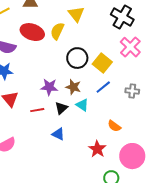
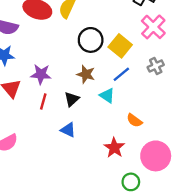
purple star: (49, 87) -> (41, 74), moved
gray cross: (132, 91) -> (156, 66), moved, turned -32
cyan triangle: (82, 105) -> (107, 96), moved
red line: (37, 110) -> (43, 101), turned -64

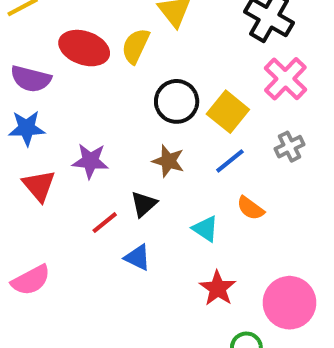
cyan triangle: (107, 96) -> (205, 229), moved
red line: (43, 101) -> (105, 223), moved, turned 35
orange semicircle: (134, 120) -> (250, 208), moved

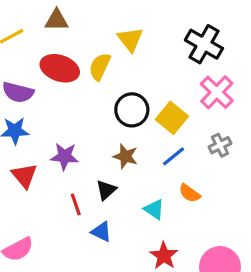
red line: (105, 223) -> (76, 204), turned -70

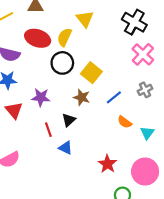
black circle: (132, 110) -> (62, 63), moved
yellow square: (172, 118) -> (91, 73), moved
cyan triangle: (154, 209) -> (147, 133), moved, turned 32

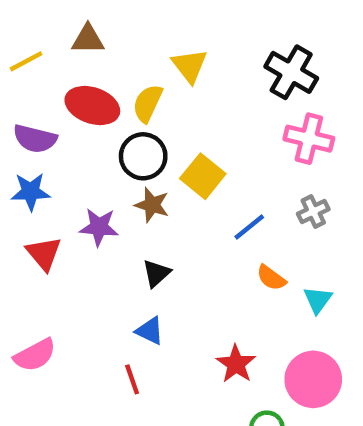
pink cross: (143, 54) -> (309, 139), turned -30
brown star: (82, 97) -> (152, 205), moved
red line: (48, 130) -> (132, 379), moved

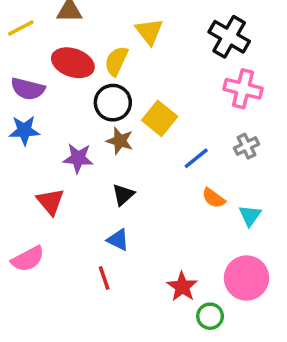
red triangle: (44, 253) -> (50, 202), moved
red star: (236, 364) -> (182, 287), moved

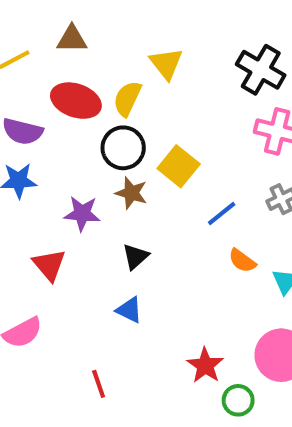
red line: (104, 278) -> (99, 384), moved

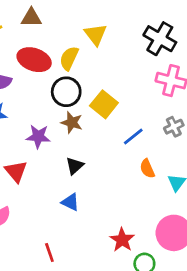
orange semicircle: (242, 261) -> (147, 169), turned 30

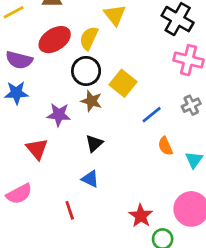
red ellipse: (34, 60) -> (55, 40), turned -52
red line: (49, 252) -> (70, 210), moved

